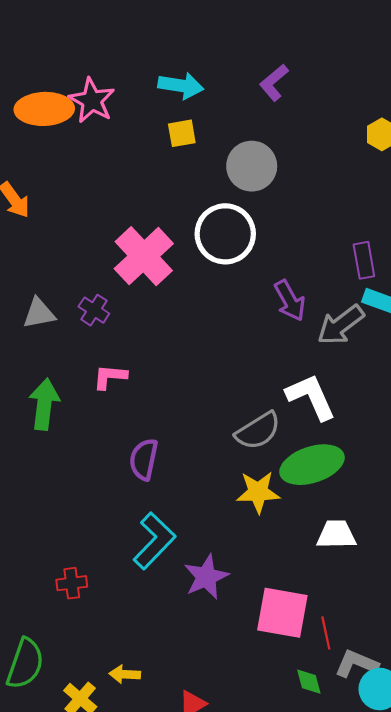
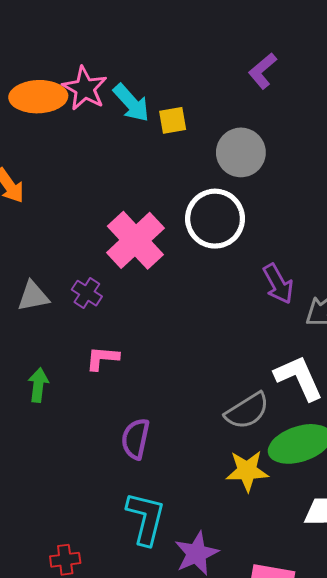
cyan arrow: (181, 86) -> (131, 103), moved, turned 39
green arrow: (44, 404) -> (38, 385), size x0.7
cyan L-shape: (154, 541) -> (146, 518), turned -30

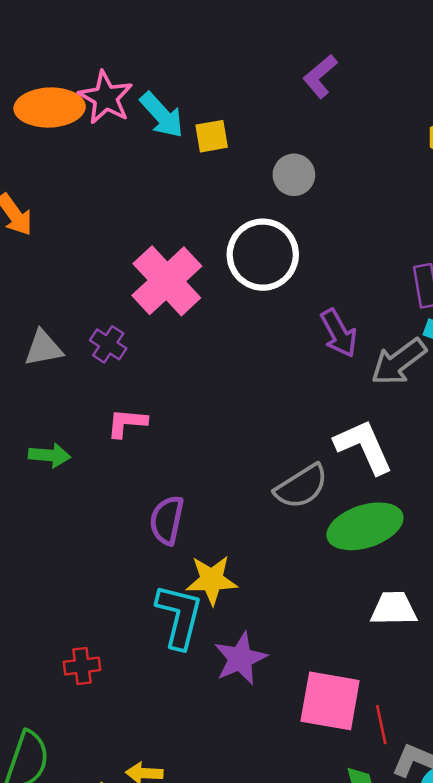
gray circle: (241, 152) -> (294, 175), size x0.7
green arrow: (38, 385) -> (50, 455), turned 88
yellow star: (247, 471) -> (212, 580), moved

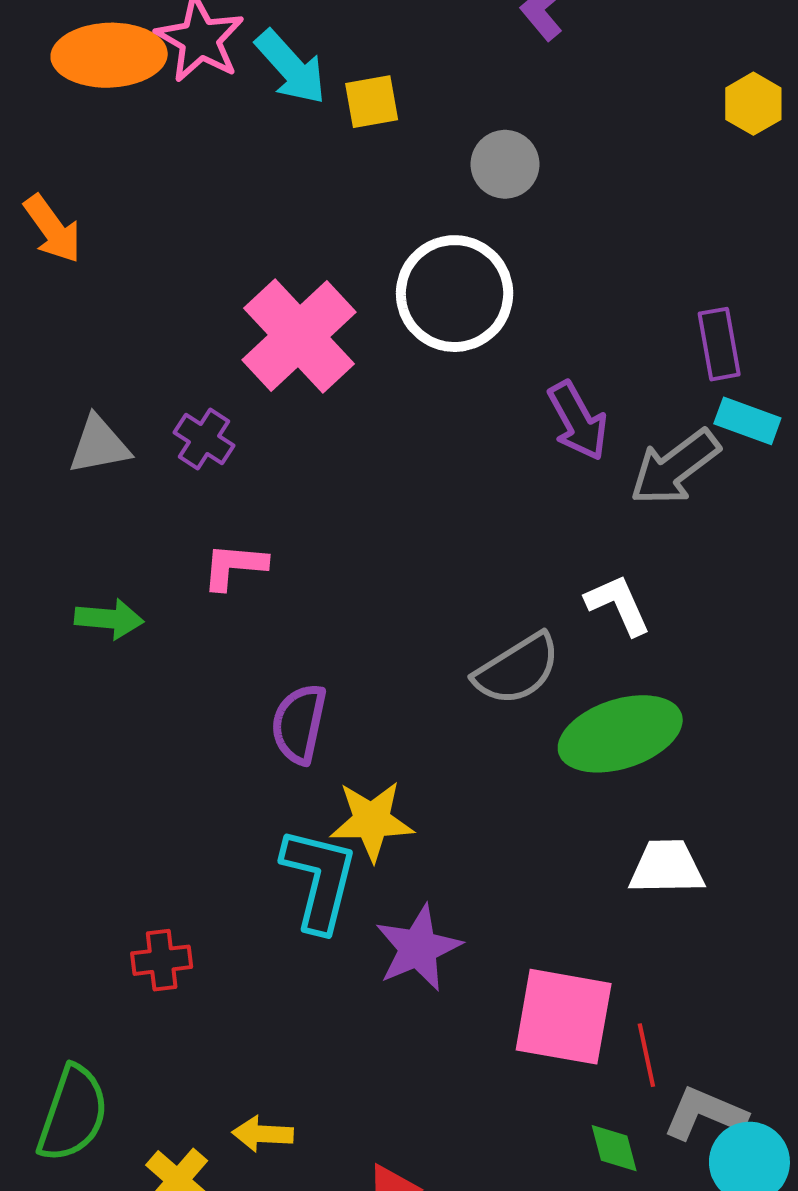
white L-shape: (364, 447) -> (618, 605), size x0.7

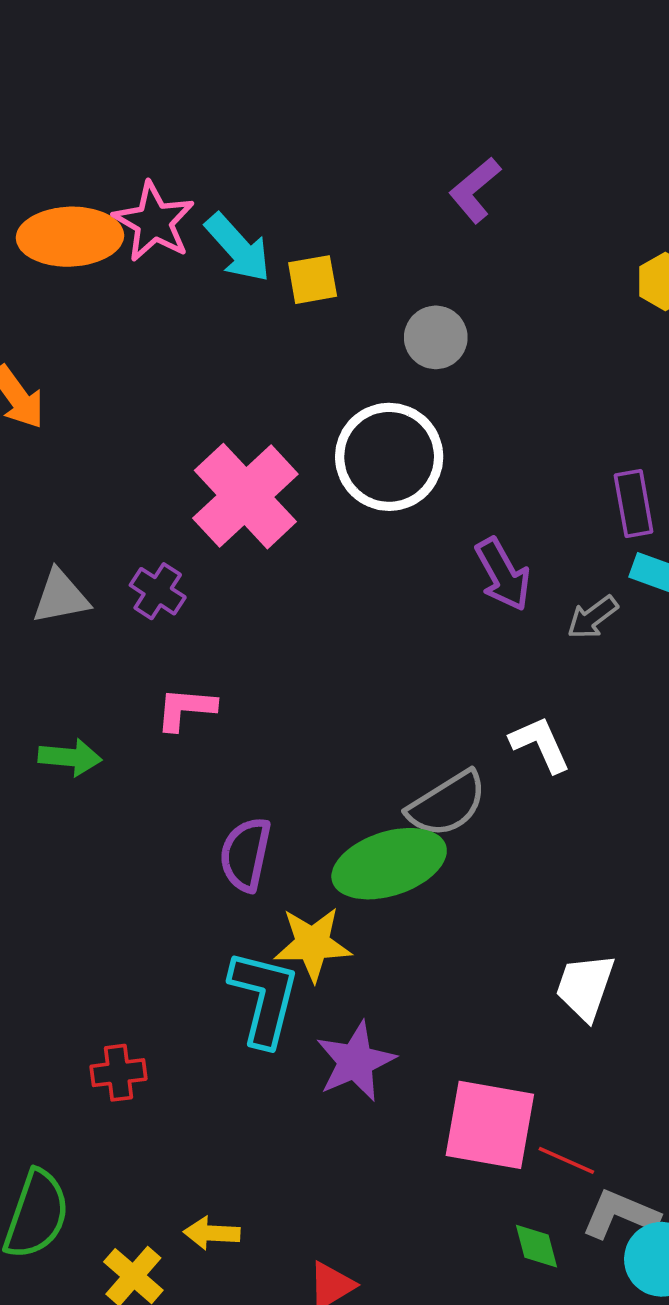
gray arrow: (675, 467) -> (592, 617), size x0.6
green ellipse: (620, 734) -> (389, 864), moved
white trapezoid: (667, 867) -> (585, 987), turned -70
red line: (646, 1055) -> (566, 1160), turned -54

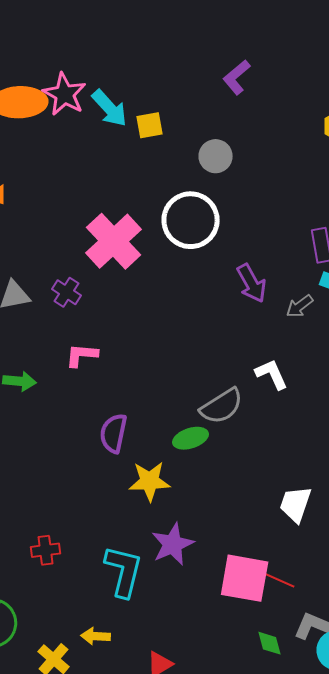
green ellipse: (389, 864) -> (191, 438), size x0.6
cyan L-shape: (264, 998) -> (124, 571), moved
red line: (566, 1160) -> (280, 580), moved

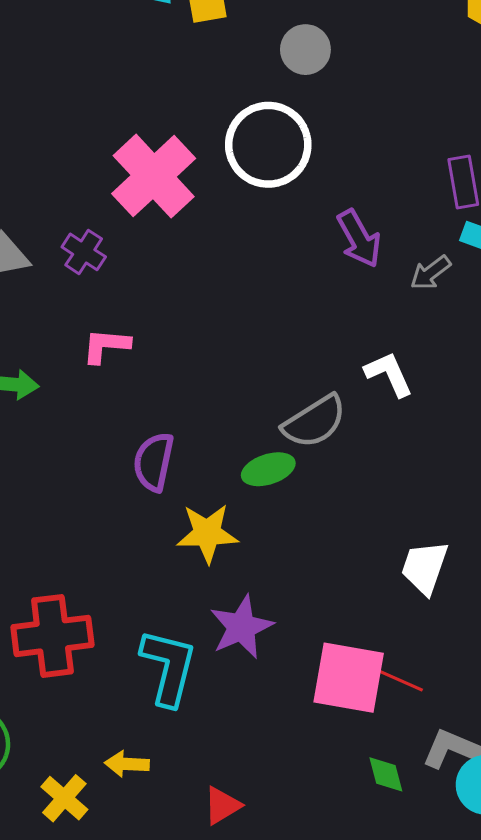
red cross: (46, 550) -> (52, 636), size x1.8

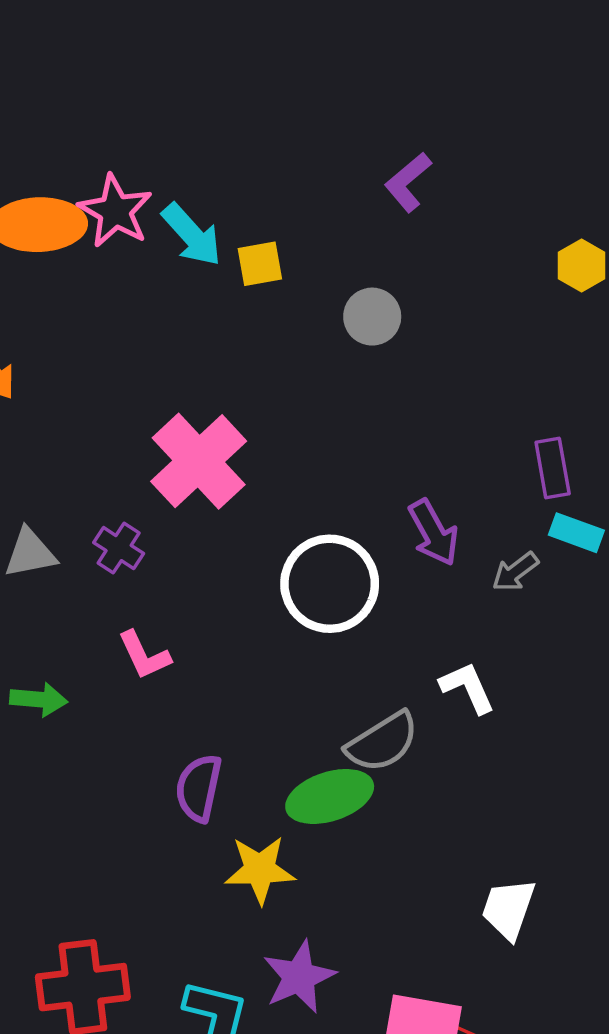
white circle: (268, 145) -> (330, 584), moved
pink L-shape: (106, 346) -> (144, 655), turned -120
green ellipse: (268, 469) -> (330, 796), size x1.4

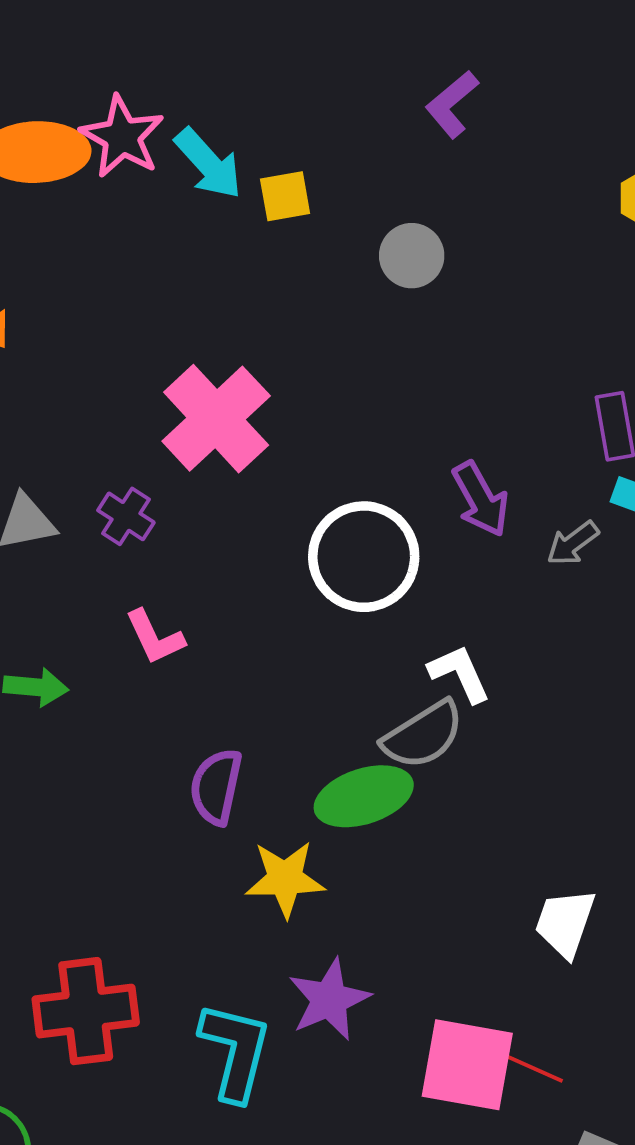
white L-shape: (468, 688) -> (460, 674), moved

